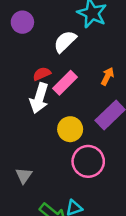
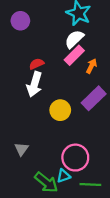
white semicircle: (65, 41) -> (74, 39), moved
pink rectangle: (65, 83) -> (74, 55), moved
pink circle: (88, 161) -> (75, 158), moved

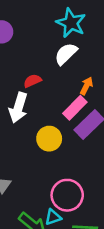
pink rectangle: (74, 55) -> (75, 108), moved
red semicircle: (37, 64) -> (32, 81), moved

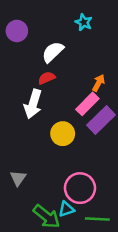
cyan star: (71, 23) -> (84, 22), size x0.6
white semicircle: (66, 54) -> (53, 52), moved

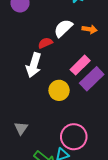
white semicircle: (53, 52) -> (63, 28), moved
orange arrow: (99, 83) -> (90, 29), moved, turned 72

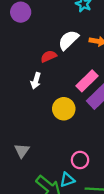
white arrow: (34, 65) -> (36, 81), size x0.6
pink circle: (74, 137) -> (80, 160), size x0.6

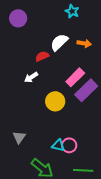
white arrow: (36, 81) -> (31, 77), turned 40
cyan triangle: (67, 180) -> (58, 145), moved, turned 32

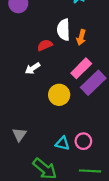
white semicircle: (59, 42) -> (64, 30), turned -48
orange arrow: (84, 43) -> (81, 37), moved, turned 96
pink circle: (69, 145) -> (83, 141), moved

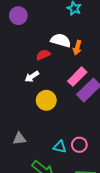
white semicircle: (64, 30) -> (61, 40), turned 108
yellow circle: (59, 95) -> (46, 100), moved
gray triangle: (19, 135) -> (19, 139), turned 48

